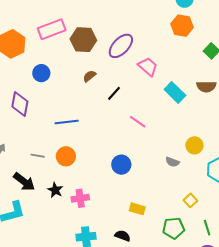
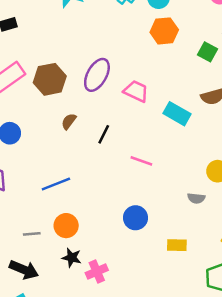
black star: (55, 190) -> (72, 258), moved
yellow rectangle: (137, 209) -> (177, 245), moved

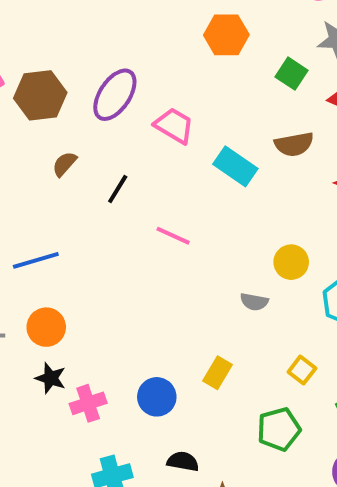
blue circle: (135, 218) -> (157, 397), moved
yellow rectangle: (177, 245) -> (217, 373), turned -66

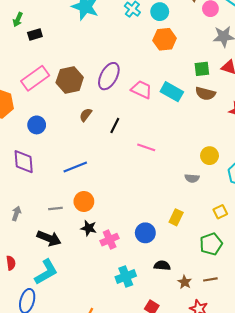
green square: (291, 74) -> (202, 69), moved, turned -35
brown semicircle: (294, 144) -> (205, 94), turned 30
cyan rectangle: (235, 166) -> (172, 92), moved
yellow square: (302, 370) -> (220, 212), turned 32

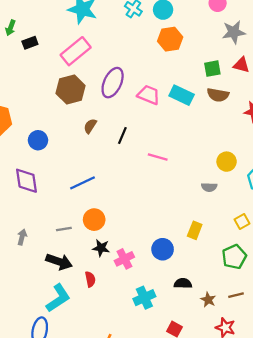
pink rectangle: (35, 78) -> (76, 51), moved
red semicircle: (11, 263) -> (90, 279), moved

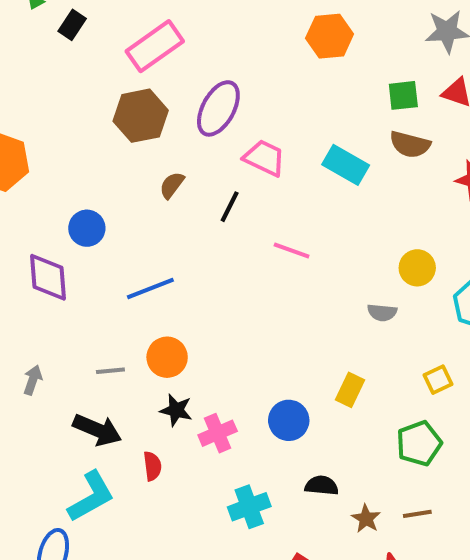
black rectangle: (30, 43) -> (72, 25), turned -40
pink trapezoid: (149, 95) -> (264, 158), moved
cyan rectangle: (182, 95) -> (346, 165), moved
blue circle: (38, 140) -> (87, 228), moved

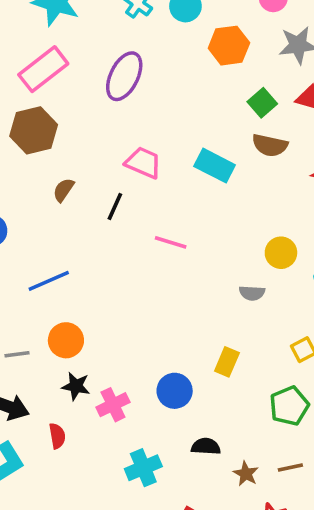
orange hexagon: (330, 36) -> (229, 46), moved
green square: (403, 95) -> (262, 103), turned -32
purple ellipse: (218, 108) -> (124, 76), moved

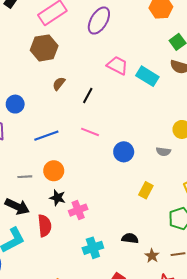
pink trapezoid: (143, 163) -> (117, 65), moved
pink line: (171, 242) -> (90, 132), moved
blue circle: (175, 391) -> (124, 152), moved
red semicircle: (57, 436) -> (45, 226), size x1.5

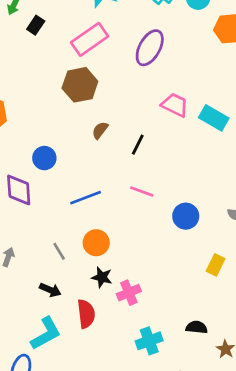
gray line: (25, 177) -> (59, 251), turned 64
black arrow: (17, 206) -> (50, 290), size x0.7

